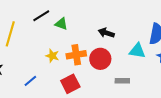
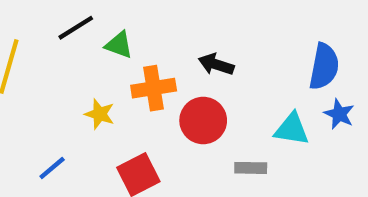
cyan triangle: (137, 51) -> (292, 129), moved
orange cross: (76, 55) -> (154, 88), moved

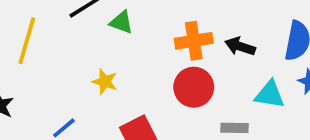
black arrow: (216, 64) -> (240, 46), moved
orange cross: (154, 88) -> (194, 41), moved

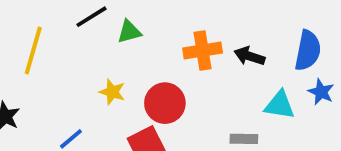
green triangle: (121, 22) -> (129, 32), turned -35
red circle: (194, 87) -> (165, 103), moved

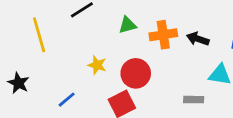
green triangle: (129, 32) -> (127, 25), moved
yellow line: (33, 50) -> (39, 35), turned -32

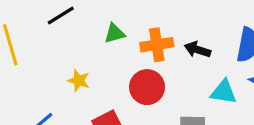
red circle: (136, 73) -> (147, 87), moved

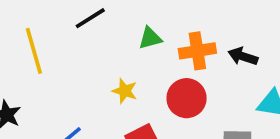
yellow star: (79, 81) -> (125, 91), moved

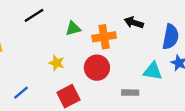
black arrow: (243, 56) -> (134, 23), moved

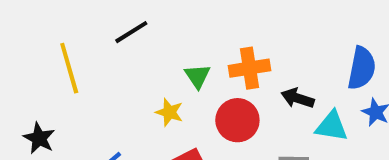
black arrow: (134, 23) -> (298, 98), moved
green triangle: (73, 28) -> (197, 76), moved, turned -49

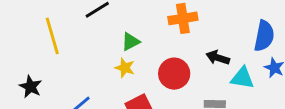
orange cross: (249, 68) -> (183, 18), moved
green triangle: (197, 76) -> (131, 42), moved, turned 36

